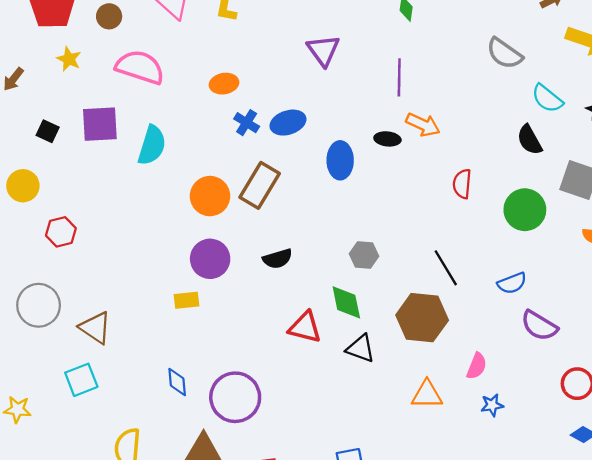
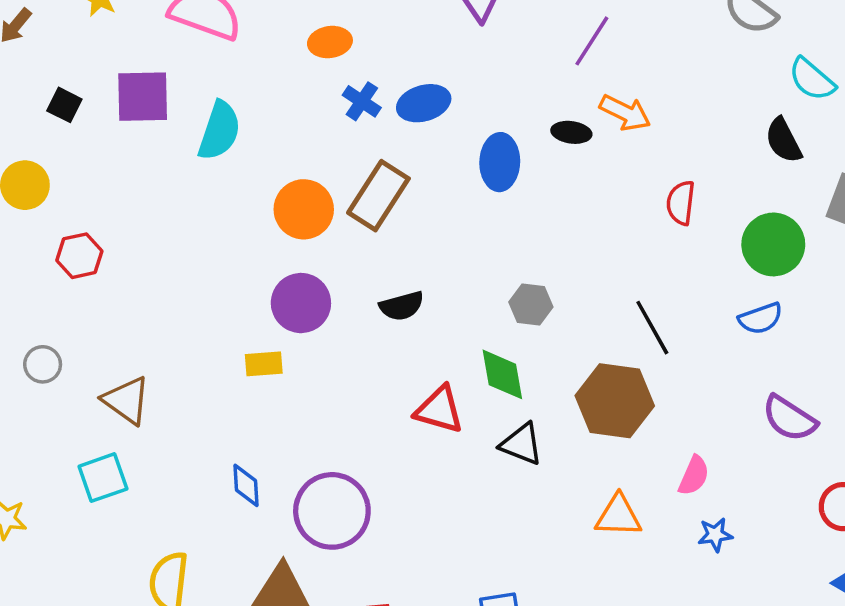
purple line: (399, 77) -> (592, 41), turned 30
blue semicircle: (512, 283) -> (760, 318), moved
gray circle: (39, 305) -> (43, 364), size x0.6

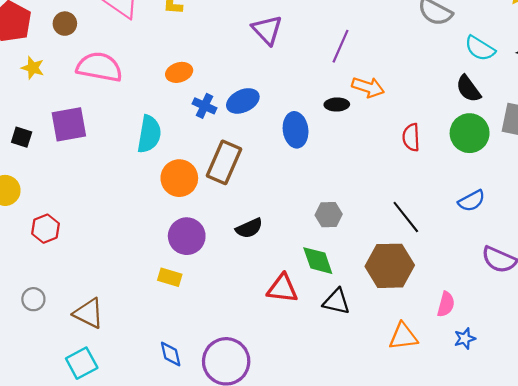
cyan semicircle: (219, 131) -> (149, 134), moved
green circle: (773, 244) -> (470, 133), moved
yellow rectangle: (264, 364) -> (170, 277), turned 30

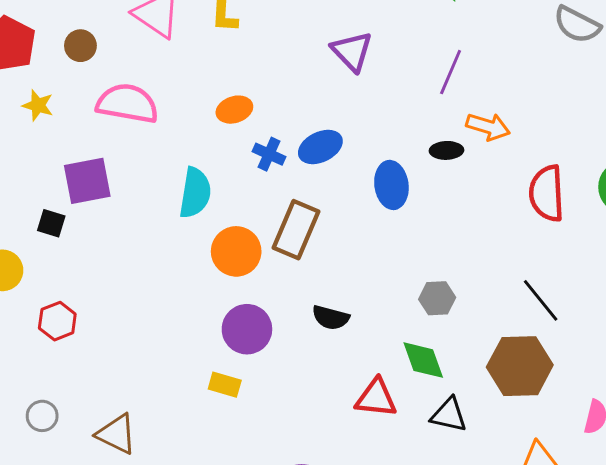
black square: (22, 137) -> (51, 223), moved
red semicircle: (411, 137) -> (547, 193), size x1.5
black semicircle: (249, 228) -> (331, 318), turned 40

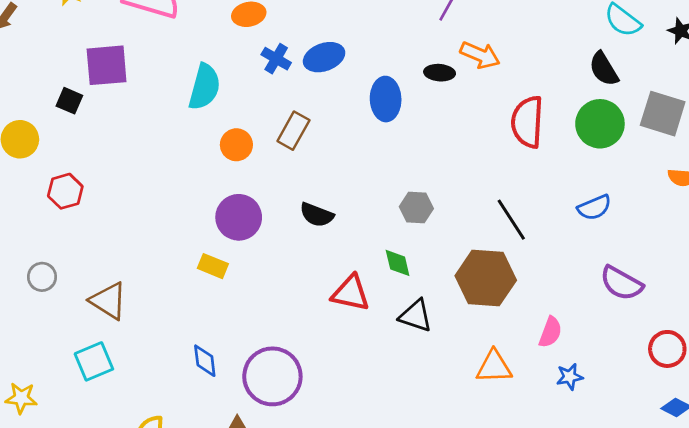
brown rectangle: (296, 230) -> (293, 131), size x0.7
orange circle: (236, 251) -> (236, 145), size x0.7
green diamond: (423, 360) -> (398, 263), size x0.7

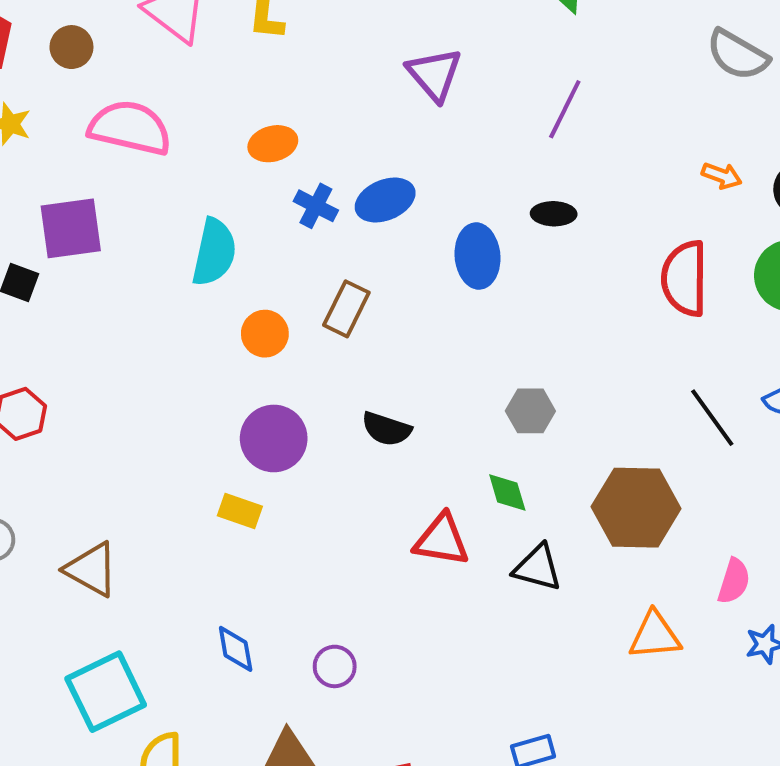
orange arrow: (480, 55) -> (722, 176), moved, size x0.7
black line: (511, 220) -> (712, 418), moved
cyan square: (94, 361) -> (106, 692), moved, size x1.4
purple circle: (272, 376) -> (335, 666), size x0.5

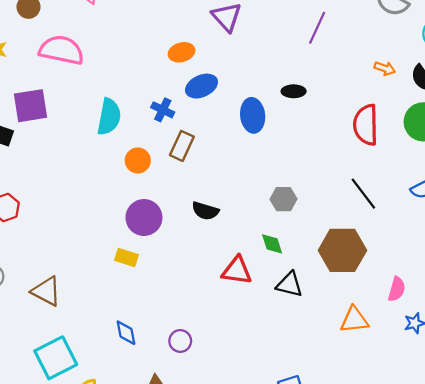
purple line: (565, 109) -> (317, 28), moved
orange ellipse: (273, 144) -> (182, 52), moved
blue cross: (316, 206) -> (163, 110), moved
black line: (712, 418) -> (363, 194), moved

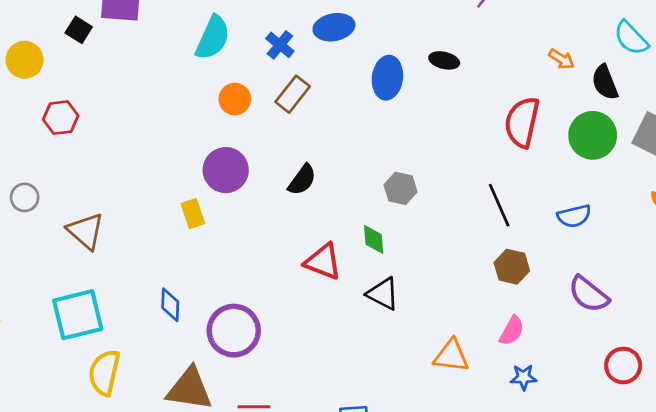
black semicircle: (205, 211) -> (302, 180), turned -84
brown hexagon: (342, 250) -> (512, 267), moved, size x0.6
yellow rectangle: (127, 258) -> (193, 214), turned 40
purple circle: (180, 341) -> (234, 331), size x1.8

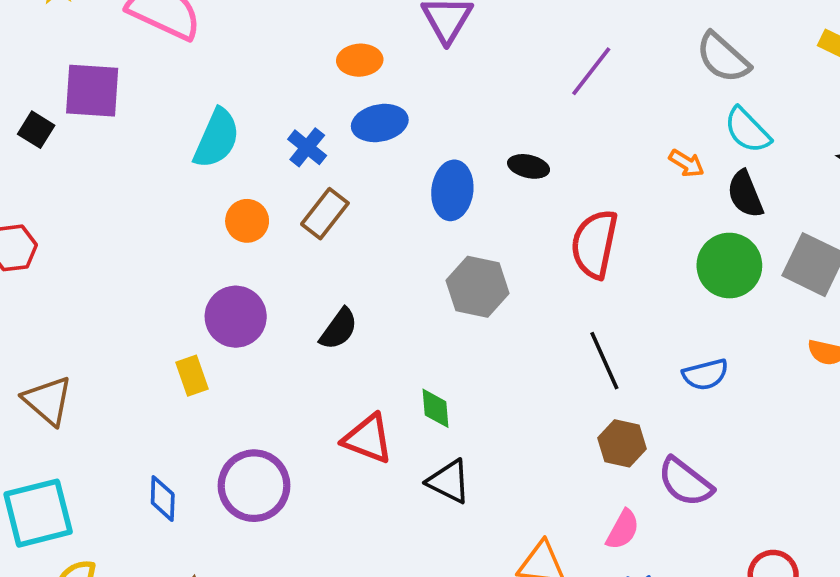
cyan semicircle: (631, 38) -> (747, 130), moved
red semicircle: (522, 122) -> (594, 244), moved
gray hexagon: (401, 188) -> (478, 287), moved, size x1.4
purple semicircle: (589, 294) -> (685, 482), moved
purple circle: (234, 331) -> (254, 486), moved

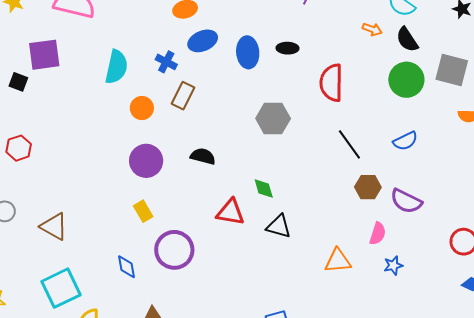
blue ellipse: (452, 190) -> (248, 52), moved
black semicircle: (339, 329) -> (203, 156), turned -100
yellow rectangle: (192, 376) -> (143, 211), moved

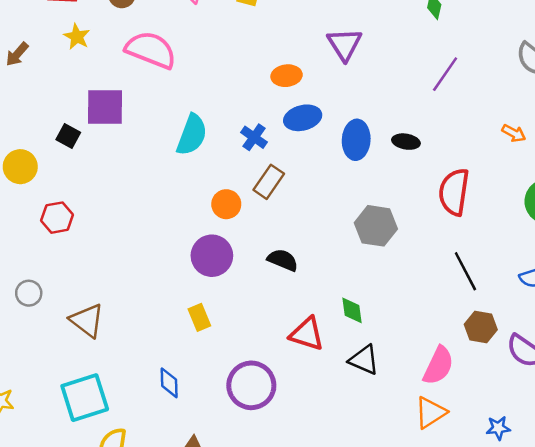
orange circle: (142, 108) -> (226, 204), moved
pink semicircle: (378, 234) -> (438, 366), moved, size x1.4
purple circle: (174, 250) -> (251, 385), moved
orange triangle: (338, 261) -> (431, 413), turned -36

